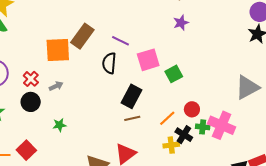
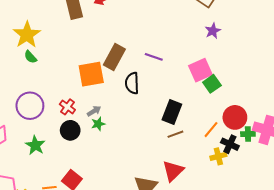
pink square: (148, 60) -> (200, 70), moved
black semicircle: (109, 63) -> (132, 83), moved
red circle: (192, 109) -> (235, 117), size x1.5
green star: (59, 125) -> (98, 124), moved

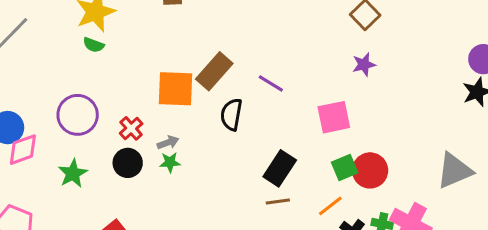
green semicircle: (30, 57) -> (94, 45), turned -40
green square: (212, 84) -> (345, 168), moved
red circle: (235, 117) -> (370, 170), moved

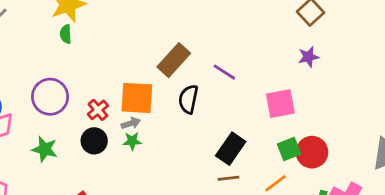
green semicircle: (94, 45) -> (66, 34), turned 66
orange square: (176, 89) -> (137, 98), moved
green star: (73, 173) -> (45, 149), turned -30

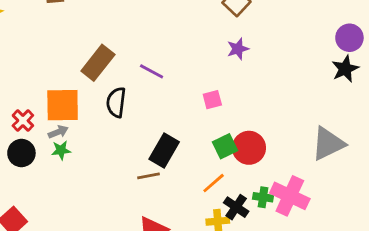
pink square: (280, 104) -> (212, 100), size x0.6
brown line: (228, 178) -> (149, 176), moved

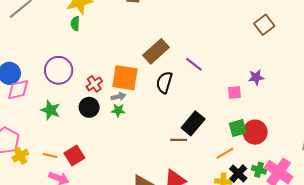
purple star: (238, 49) -> (256, 77), moved

